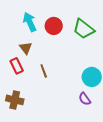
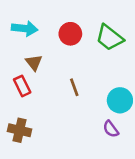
cyan arrow: (30, 22) -> (25, 29), moved, turned 120
brown line: (44, 71) -> (74, 87), moved

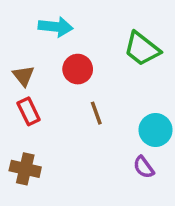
cyan arrow: (25, 29) -> (56, 27), moved
red circle: (70, 34) -> (78, 69), moved
brown triangle: (34, 62) -> (24, 76), moved

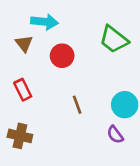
brown triangle: (24, 76) -> (24, 43), moved
brown line: (96, 113) -> (77, 105), moved

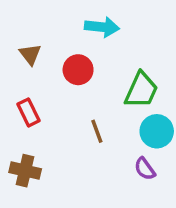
cyan arrow: (44, 22) -> (102, 27), moved
green trapezoid: (114, 39) -> (141, 90), moved, turned -104

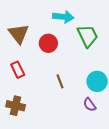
brown triangle: (30, 54) -> (19, 34), size x1.5
green trapezoid: (141, 90) -> (88, 36), moved, turned -50

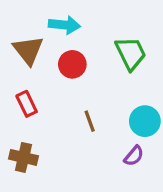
cyan arrow: (63, 17) -> (64, 25), moved
purple semicircle: (90, 105) -> (134, 156), turned -104

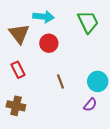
green trapezoid: (131, 53) -> (88, 22), moved

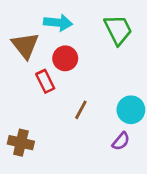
red rectangle: (18, 70) -> (45, 81), moved
brown line: (61, 81) -> (81, 110), turned 48

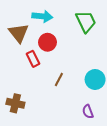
purple semicircle: (121, 141) -> (88, 112), moved, turned 120

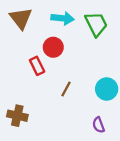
cyan arrow: (42, 16) -> (63, 18), moved
brown triangle: (19, 33) -> (21, 18), moved

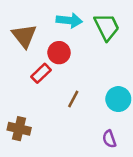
brown triangle: (21, 18) -> (24, 36), moved
red rectangle: (37, 66) -> (41, 73), turned 72

